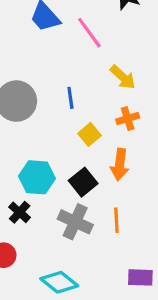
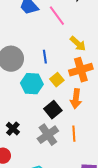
orange cross: (128, 119) -> (81, 70), size x1.6
cyan hexagon: (37, 177) -> (32, 84), moved
gray cross: (75, 222) -> (48, 135), turned 30

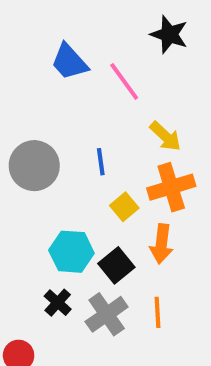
cyan hexagon: (32, 84) -> (71, 252), moved
black cross: (13, 129) -> (58, 303), moved

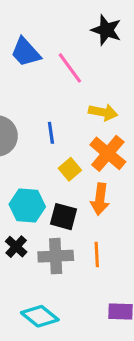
yellow arrow: (165, 136) -> (103, 112), turned -32
orange cross: (171, 187) -> (108, 153), turned -33
black square: (116, 265) -> (64, 217), turned -36
gray cross: (107, 314) -> (56, 256), turned 32

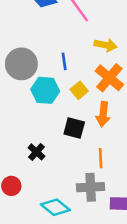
cyan hexagon: (27, 206) -> (45, 90), moved
gray cross: (56, 256) -> (91, 187), moved

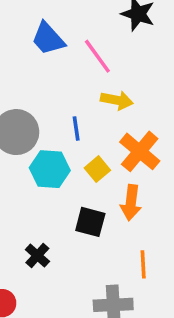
yellow arrow: (106, 45) -> (117, 100), moved
orange line: (101, 158) -> (143, 264), moved

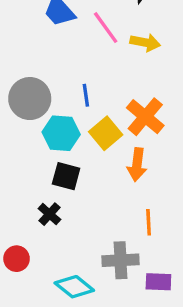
yellow arrow: (117, 100) -> (145, 42), moved
yellow square: (97, 169) -> (106, 133), size x1.4
black square: (90, 222) -> (66, 176), moved

